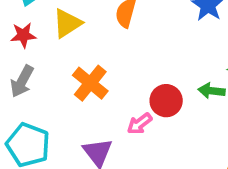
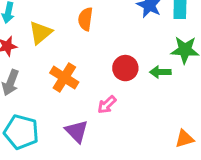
red circle: (166, 101) -> (125, 68), moved

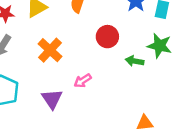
red circle: (125, 68) -> (107, 37), moved

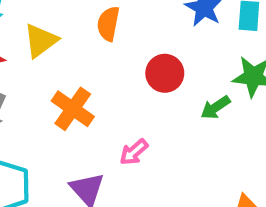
green arrow: (135, 61) -> (215, 108), turned -36

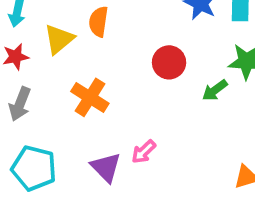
orange semicircle: (108, 24) -> (98, 22), moved
pink arrow: (134, 152) -> (144, 152), moved

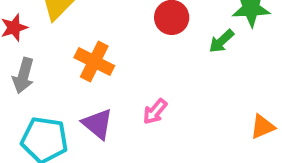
purple triangle: (106, 167) -> (98, 124), moved

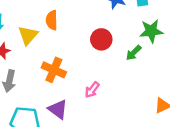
pink arrow: (155, 112) -> (92, 90), moved

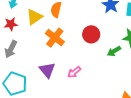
orange cross: (54, 70) -> (55, 38), moved
purple triangle: (58, 109) -> (47, 70), moved

